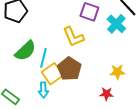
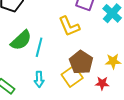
brown pentagon: (69, 69) -> (81, 62), moved
yellow square: (52, 74) -> (72, 76), moved

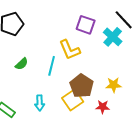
green semicircle: (21, 40) -> (22, 64), size x0.6
cyan line: (39, 47) -> (52, 66), moved

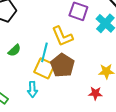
brown pentagon: (82, 86) -> (62, 65), moved
yellow square: (73, 100) -> (44, 68), moved, turned -30

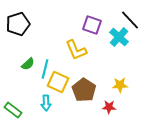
cyan line: (44, 52) -> (45, 69), moved
brown pentagon: (62, 65) -> (84, 90), moved

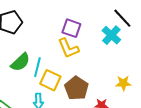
purple square: (92, 25) -> (71, 28), moved
green semicircle: (28, 64) -> (20, 62), size x1.5
yellow star: (120, 85) -> (123, 83), moved

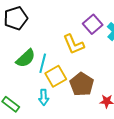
purple square: (71, 28) -> (93, 24), moved, turned 30
yellow square: (50, 80) -> (56, 76), turned 35

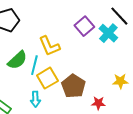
yellow L-shape: (74, 44) -> (49, 46), moved

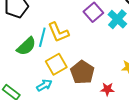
cyan line: (34, 65) -> (42, 37), moved
cyan arrow: (35, 99) -> (44, 85), turned -119

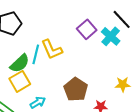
yellow square: (56, 64) -> (20, 81), moved

